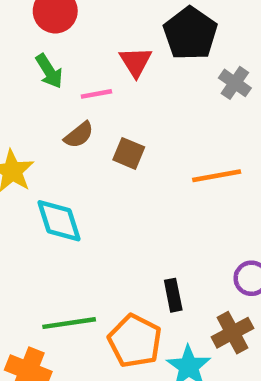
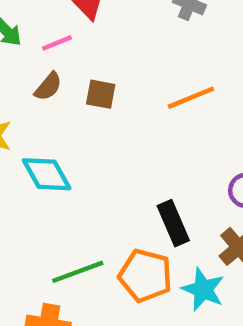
black rectangle: (173, 295) -> (173, 223), size x1.4

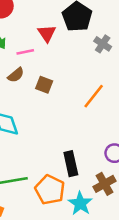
orange line: (191, 98) -> (94, 96), turned -40

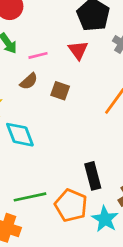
red triangle: (47, 33) -> (78, 50), moved

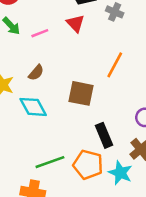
brown semicircle: (29, 81) -> (36, 73), moved
brown square: (60, 91) -> (81, 93), moved, size x1.5

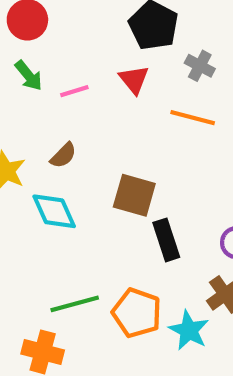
orange line: (115, 65) -> (193, 118), moved, turned 72
black rectangle: (104, 135) -> (166, 240), moved

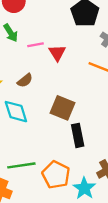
red triangle: (134, 80) -> (57, 53), moved

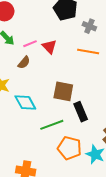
brown semicircle: (25, 80) -> (24, 62), moved
green line: (21, 165) -> (52, 125), moved

